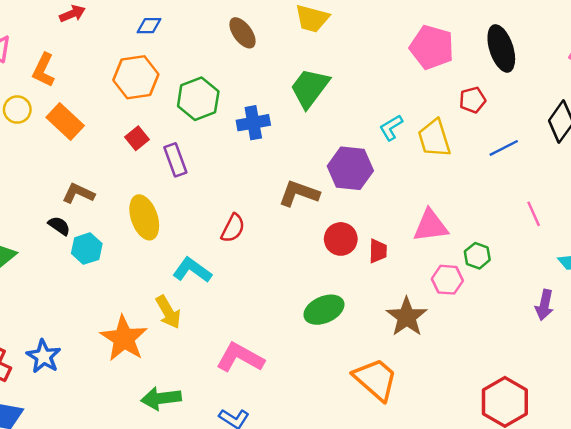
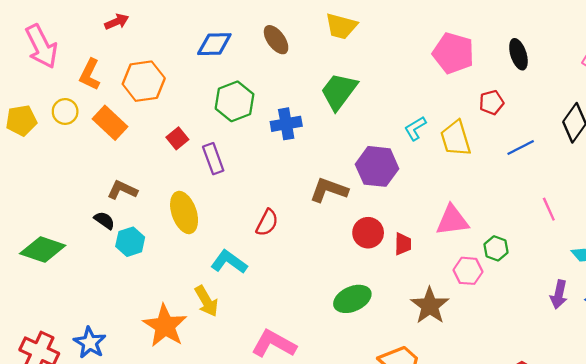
blue diamond: (149, 26) -> (214, 44), moved, size x1.5
black ellipse: (501, 48) -> (518, 54), size x0.7
orange hexagon: (136, 77) -> (144, 81), moved

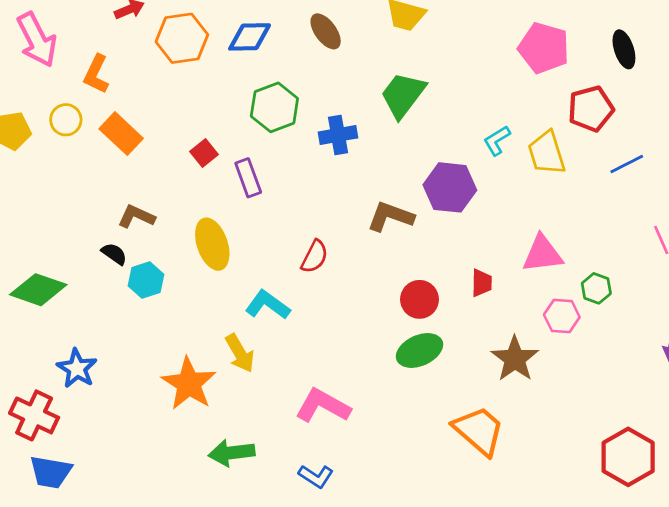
orange hexagon: (144, 81) -> (182, 38), moved
red pentagon: (492, 103) -> (591, 109), size x1.5
red circle: (368, 233) -> (420, 299), moved
blue star: (90, 343) -> (77, 368), moved

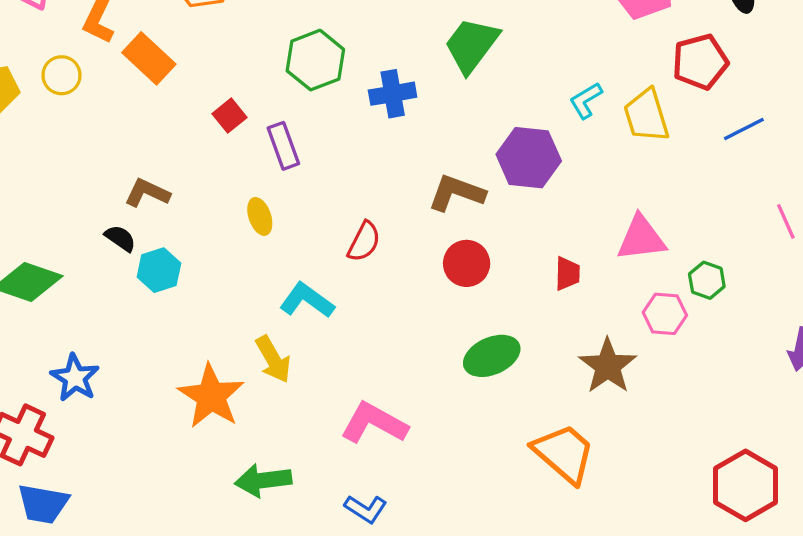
orange rectangle: (121, 134) -> (149, 58), moved
yellow ellipse: (212, 244) -> (260, 216), moved, size x0.6
red circle: (420, 299) -> (467, 263), moved

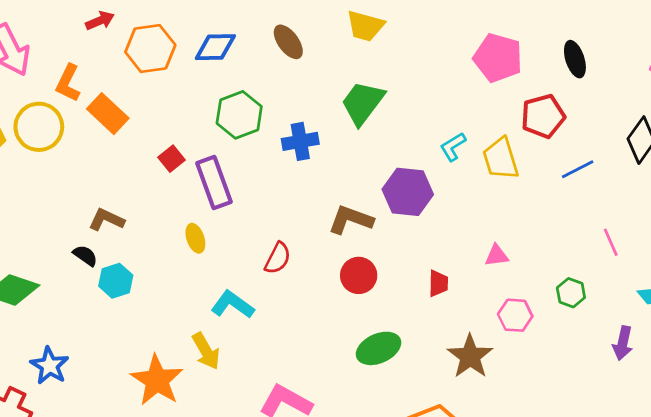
yellow circle: (61, 75) -> (39, 127), size x1.6
purple rectangle: (283, 146) -> (214, 183), size x1.4
pink triangle: (641, 238) -> (497, 256), size x0.6
green hexagon: (707, 280) -> (571, 293), moved

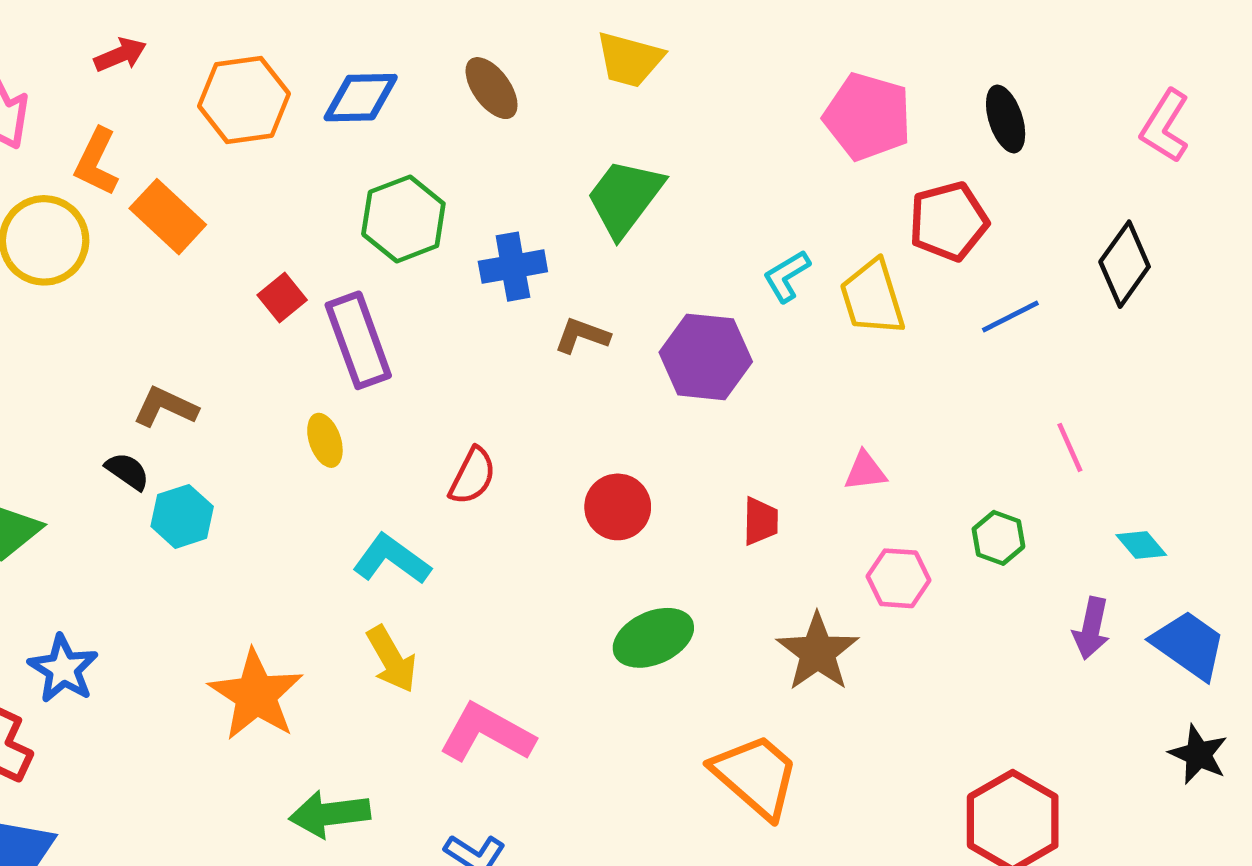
red arrow: (100, 21) -> (120, 55), moved
brown L-shape: (351, 220) -> (582, 336), moved, size x0.7
yellow arrow: (206, 351) -> (392, 659), moved

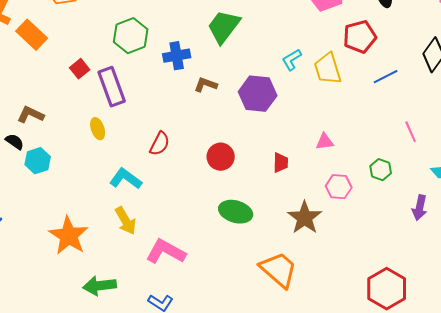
green ellipse: (653, 638) -> (236, 212), turned 40

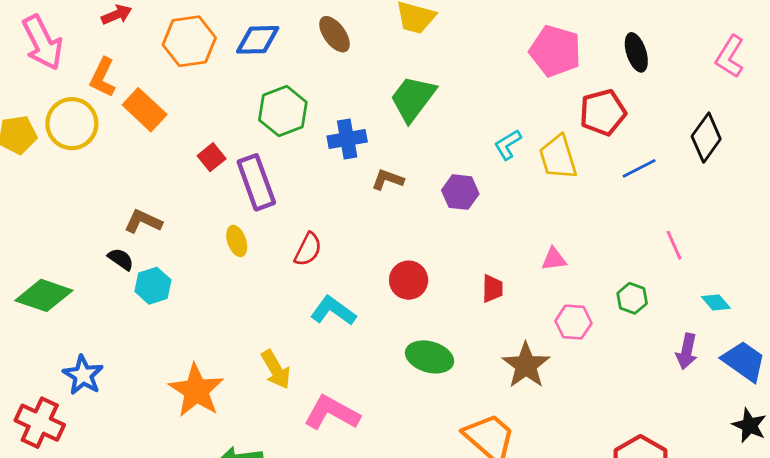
purple hexagon: (258, 94) -> (460, 192), size x0.7
red semicircle: (160, 144) -> (308, 249), moved
cyan L-shape: (126, 179) -> (333, 311), moved

